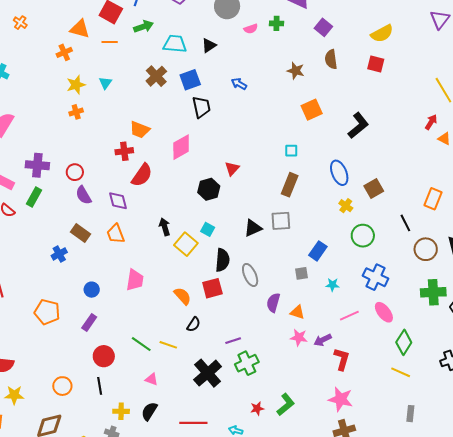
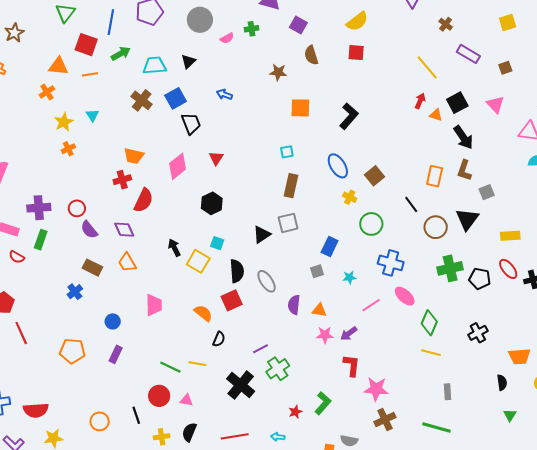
orange square: (312, 110) -> (300, 108), turned 35
red triangle: (232, 169) -> (216, 158), moved
red circle: (104, 356) -> (159, 396), moved
red L-shape: (342, 359) -> (352, 365), moved

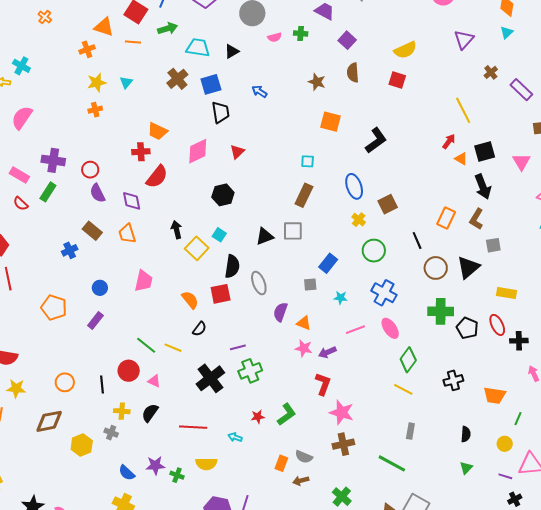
purple rectangle: (468, 54) -> (521, 90), moved
orange trapezoid: (519, 356) -> (495, 395), moved

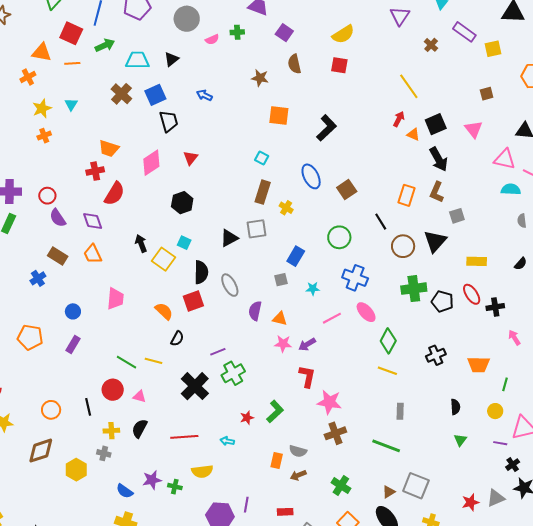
purple rectangle: (521, 90) -> (464, 32), moved
cyan square: (308, 161) -> (262, 158), turned 32
yellow cross: (359, 220) -> (286, 208), moved

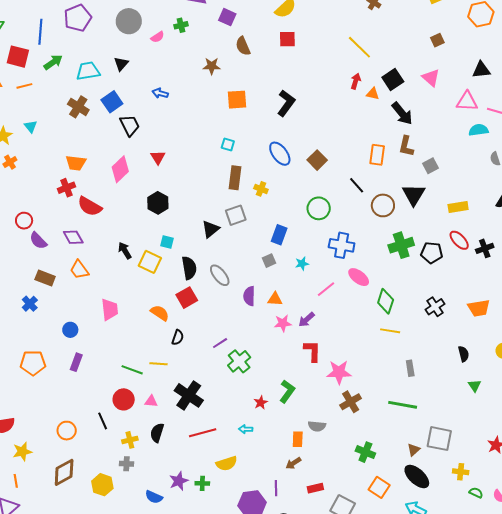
red semicircle: (114, 194) -> (90, 206), turned 100
black cross: (195, 386) -> (189, 395), moved
brown arrow: (298, 475) -> (293, 463), moved

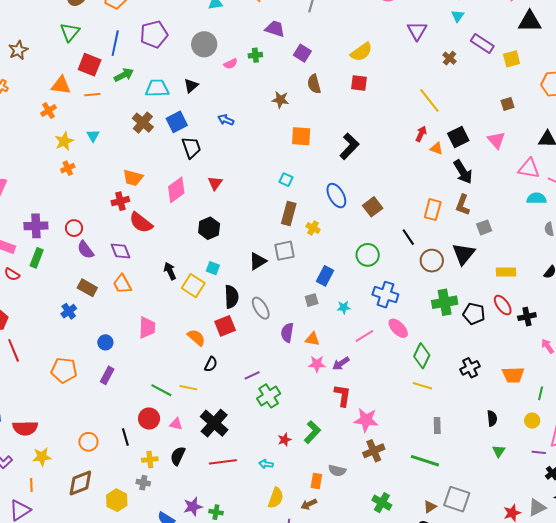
yellow semicircle: (227, 463) -> (276, 498), moved, turned -60

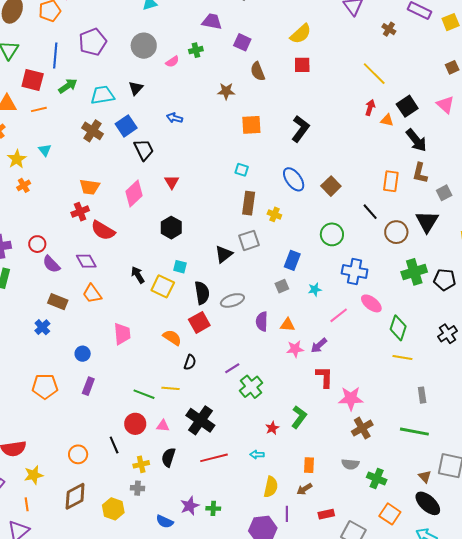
gray ellipse: (261, 308) -> (232, 300), turned -70
gray semicircle: (337, 471) -> (350, 464), moved
brown triangle: (430, 507) -> (425, 477), turned -32

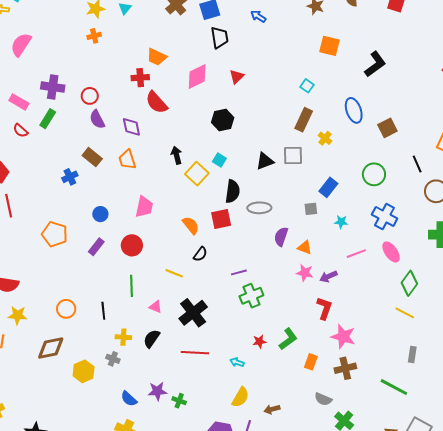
green line: (144, 394) -> (132, 286), moved, turned 50
red circle: (135, 424) -> (132, 245), moved
orange rectangle: (309, 465) -> (311, 362), moved

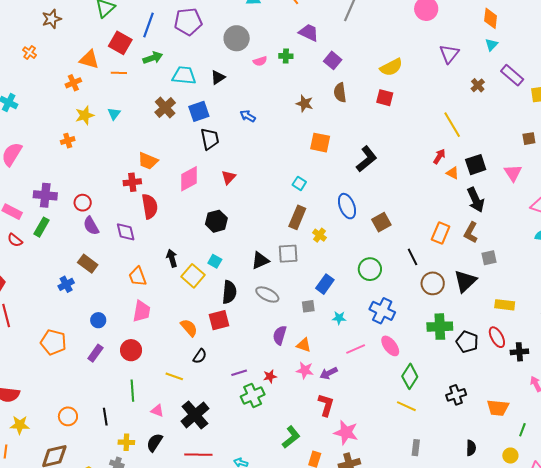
orange cross: (94, 36) -> (68, 141), moved
red semicircle: (157, 102) -> (150, 206), turned -145
orange trapezoid: (127, 160) -> (138, 276), moved
gray ellipse: (259, 208) -> (267, 294), moved, turned 30
red star: (259, 341) -> (270, 376), moved

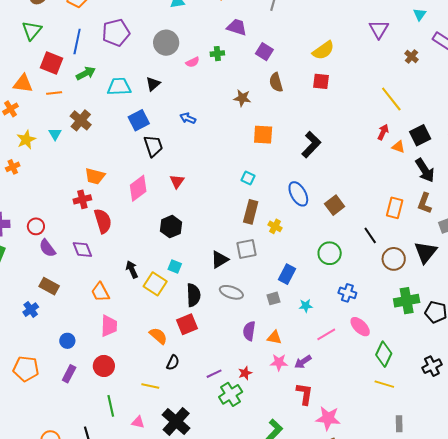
brown cross: (165, 108) -> (81, 120), moved
blue cross: (382, 311) -> (347, 293), size x0.7

